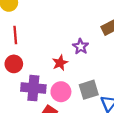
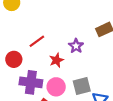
red line: (15, 35) -> (37, 41), moved, turned 56

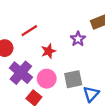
purple star: (76, 46) -> (78, 39), moved
purple cross: (31, 82) -> (21, 73), turned 30

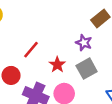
gray square: (73, 79) -> (87, 69), moved

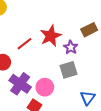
red star: (57, 65) -> (51, 36), moved, size x1.5

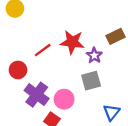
red star: (51, 36) -> (72, 42), turned 30

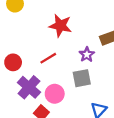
red star: (72, 42) -> (60, 26), moved
red line: (43, 50) -> (48, 58), moved

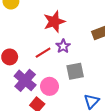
red star: (60, 26) -> (54, 22), turned -30
purple star: (87, 55) -> (63, 46), moved

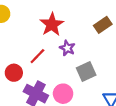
red line: (43, 53) -> (37, 56), moved

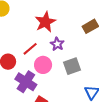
pink circle: (63, 94) -> (43, 65), moved

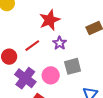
pink circle: (43, 65) -> (51, 75), moved

